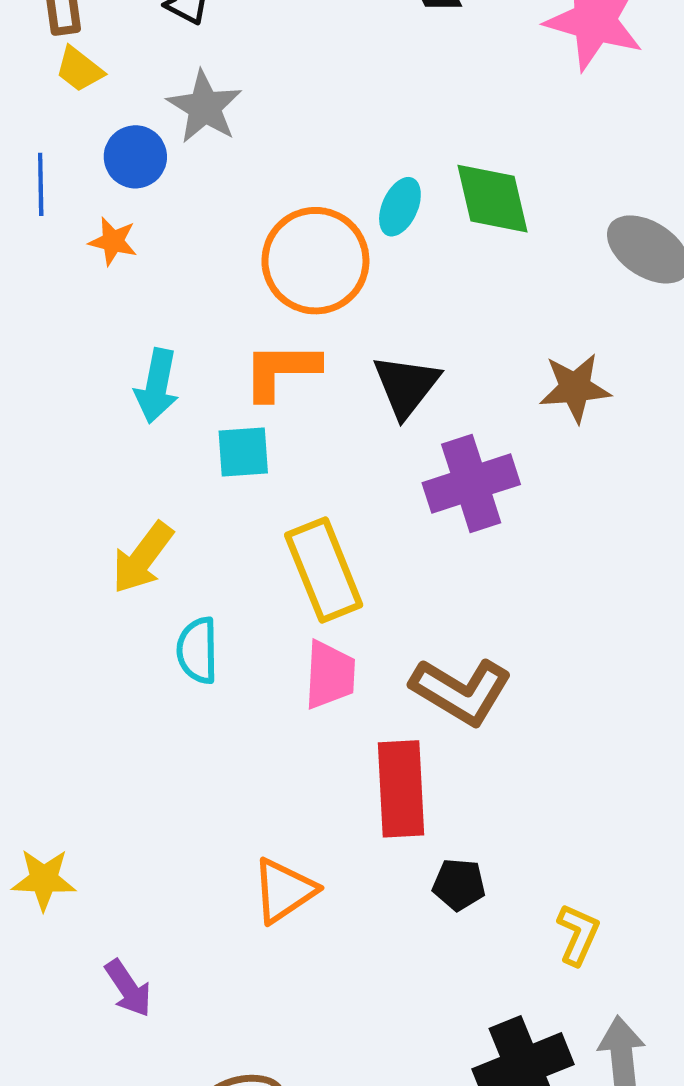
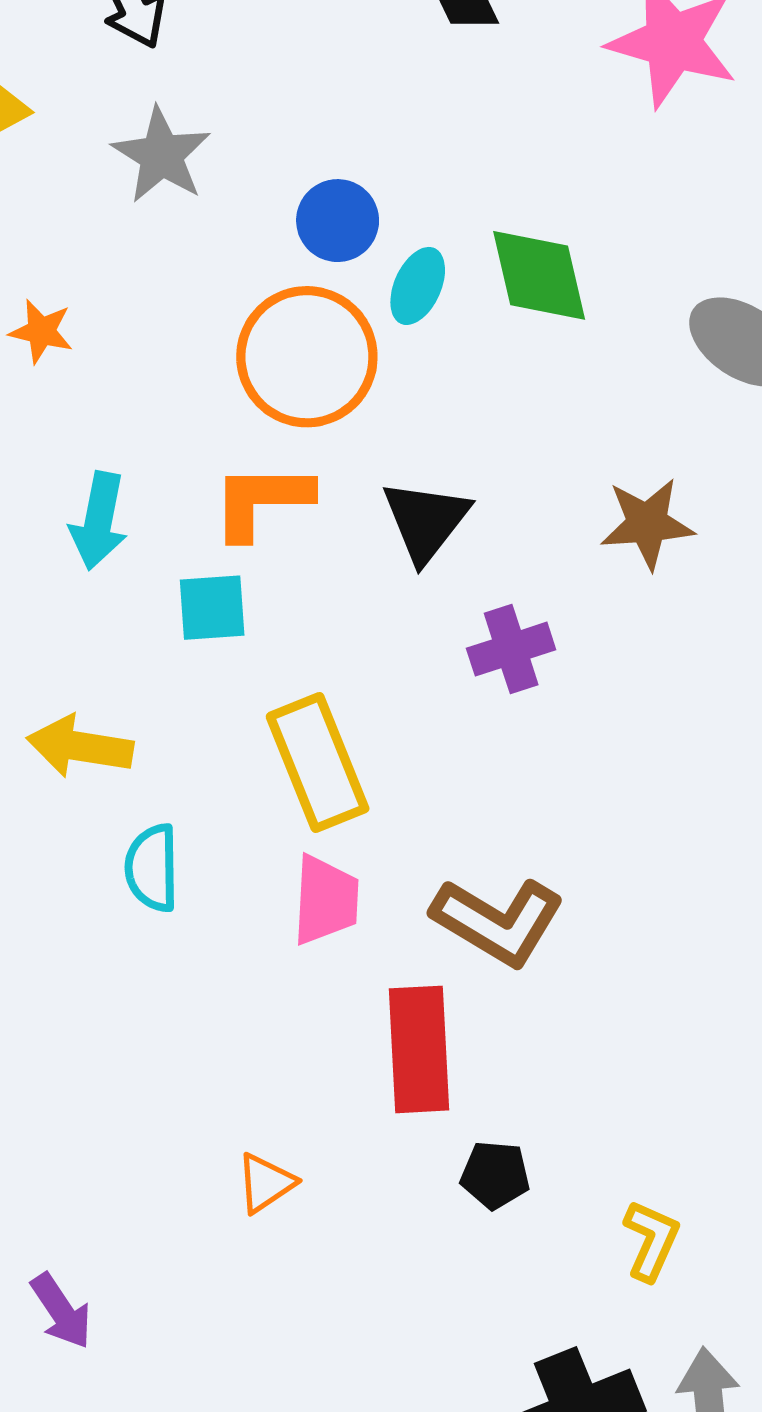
blue circle: (135, 157) -> (338, 221), moved
purple cross: (471, 484) -> (511, 649), size x0.7
yellow arrow: (142, 558) -> (80, 746), turned 62
orange triangle: (284, 891) -> (266, 1183), size x0.7

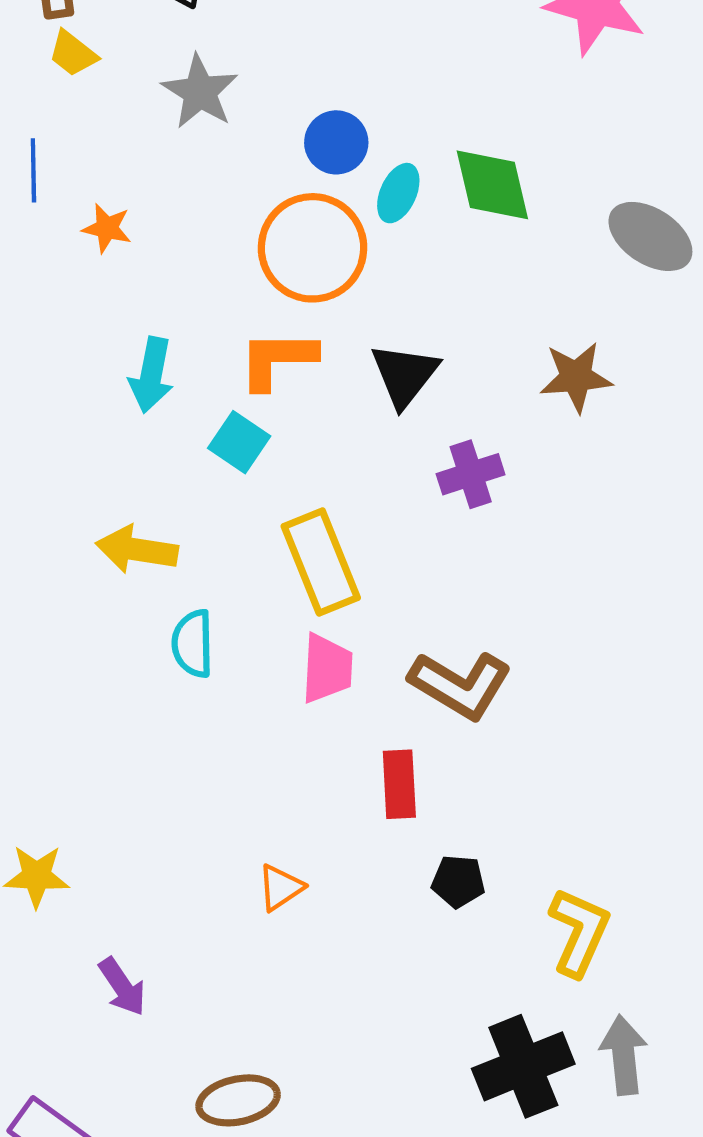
cyan square: (212, 608) -> (239, 442), turned 38
red rectangle: (419, 1049) -> (399, 784), size x0.7
yellow L-shape: (651, 1240) -> (579, 932), size x1.4

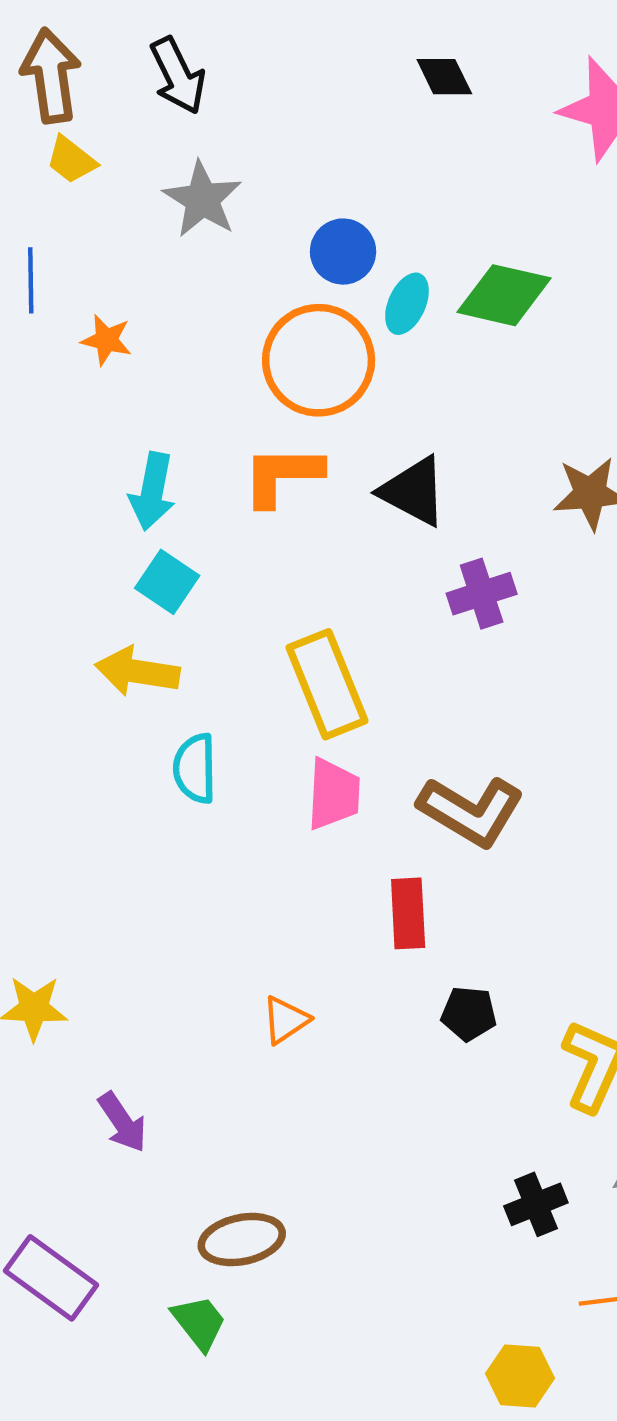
green diamond: (492, 185) -> (504, 295), turned -64
black triangle: (404, 375) -> (413, 491), turned -40
cyan square: (239, 442) -> (167, 582), moved
black cross: (523, 1066) -> (536, 1204), size x0.6

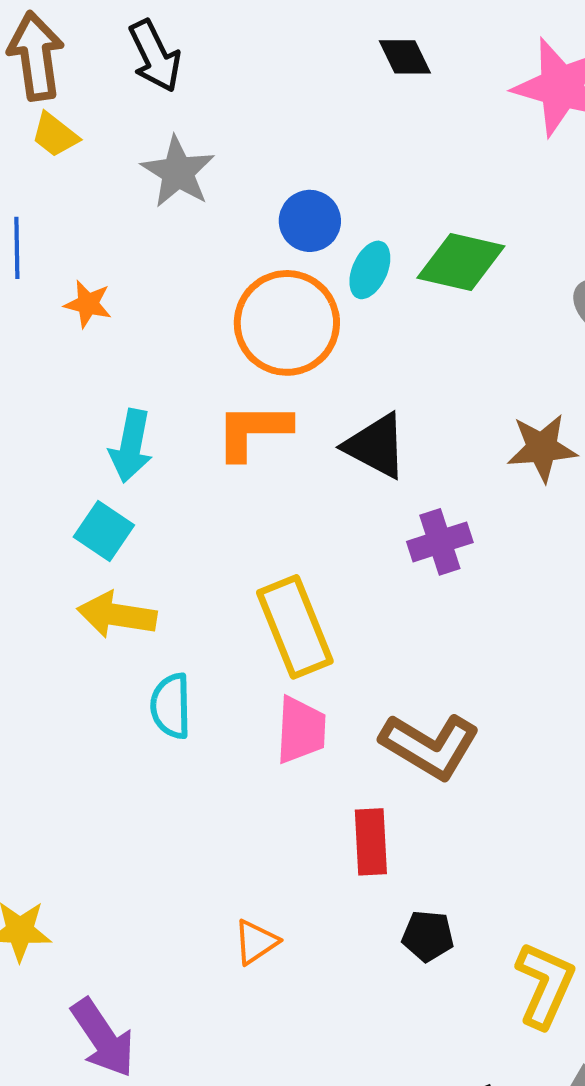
cyan square: (167, 582) -> (104, 531), moved
purple arrow: (122, 1122) -> (103, 1038), size x1.4

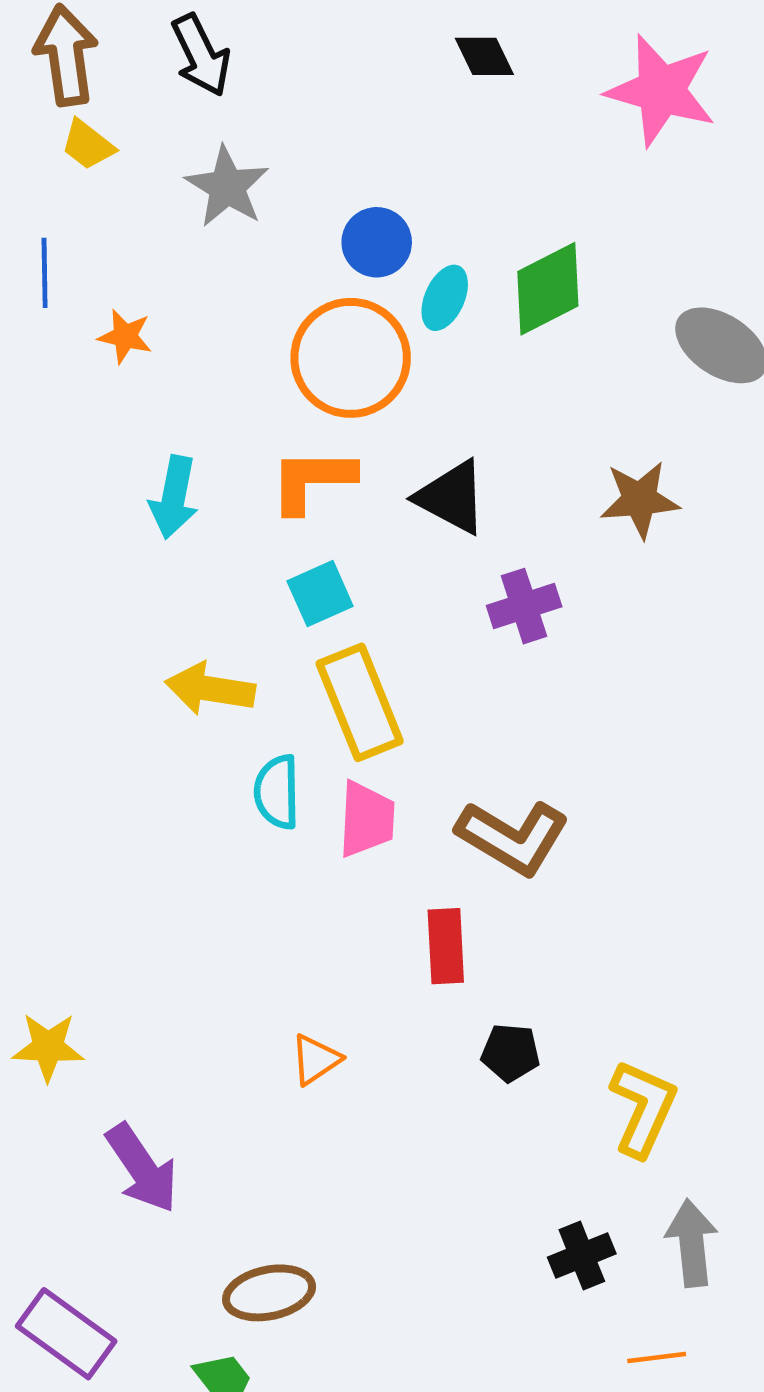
green diamond: (461, 262) -> (548, 289), turned -40
cyan square: (104, 531) -> (320, 594), moved, turned 32
yellow arrow: (117, 615) -> (210, 689), moved
cyan semicircle: (171, 706) -> (277, 792), moved

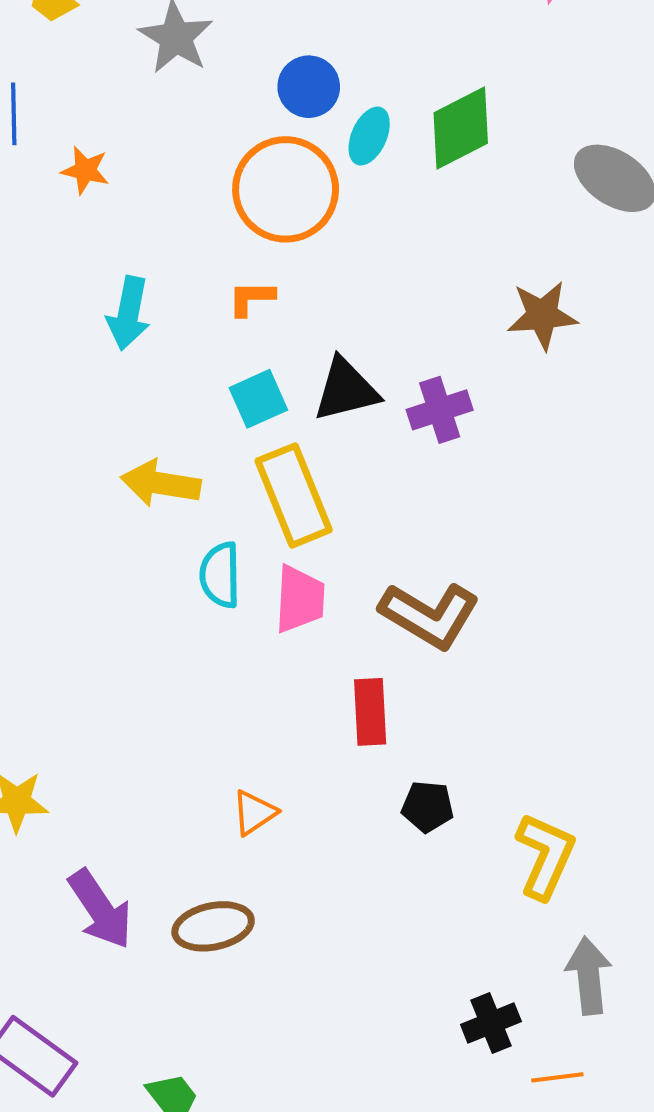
orange L-shape: (312, 480) -> (251, 298), size x0.6
black triangle: (452, 497) -> (346, 390), moved, turned -42
black cross: (582, 1256) -> (491, 1023), moved
brown ellipse: (269, 1293) -> (213, 926), moved

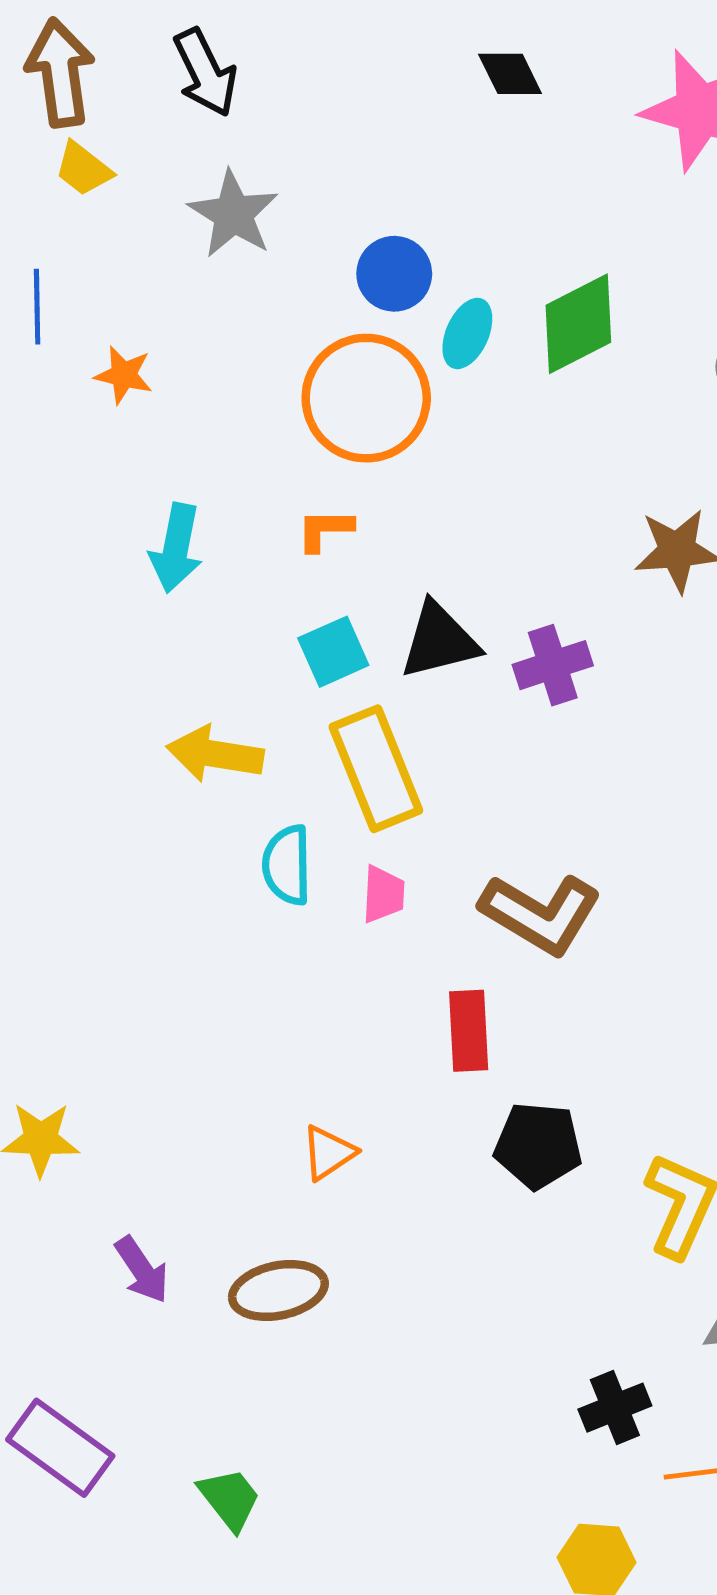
pink trapezoid: (300, 599) -> (383, 894), size x0.7
black pentagon: (428, 807) -> (538, 1145), size x1.4
purple arrow: (100, 909) -> (142, 1270), size x0.7

